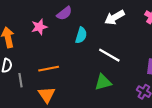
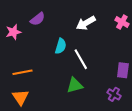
cyan semicircle: (81, 35) -> (61, 46), moved
white line: (109, 55) -> (81, 59), turned 30

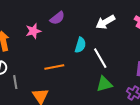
orange line: (22, 72) -> (54, 67), moved
green triangle: (75, 85) -> (104, 84), moved

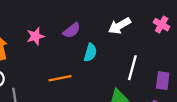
purple semicircle: (57, 18) -> (72, 30), moved
white line: (100, 58) -> (132, 68), moved, turned 45

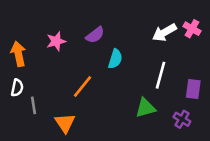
white arrow: (120, 26) -> (164, 32), moved
orange line: (60, 78) -> (83, 87), turned -40

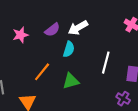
white arrow: (164, 32) -> (78, 28), moved
green triangle: (145, 108) -> (71, 81), moved

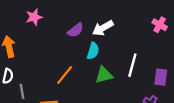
pink star: (20, 35) -> (34, 17), moved
green triangle: (71, 81) -> (104, 75), moved

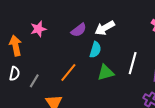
pink star: (34, 17) -> (38, 29), moved
gray line: (22, 91) -> (34, 81), moved, turned 40

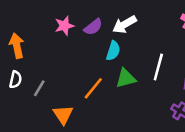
pink star: (38, 29) -> (64, 26), moved
orange line: (68, 73) -> (93, 88), moved

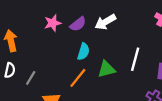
cyan semicircle: (113, 51) -> (83, 52), moved

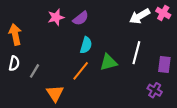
white arrow: (105, 22) -> (140, 16), moved

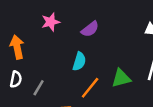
pink star: (56, 17) -> (51, 22), moved
cyan semicircle: (86, 45) -> (79, 61), moved

